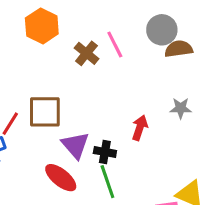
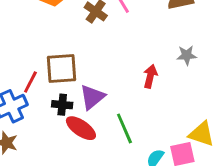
purple triangle: (75, 145) -> (92, 97), turned 36
black cross: (105, 152) -> (62, 105), moved

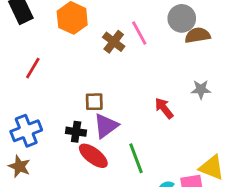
brown square: (61, 68) -> (94, 102), moved, size x0.6
red arrow: (150, 76) -> (164, 108), turned -55
red line: (30, 82) -> (33, 68), moved

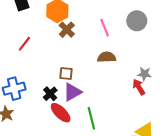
brown semicircle: (198, 35) -> (107, 57), moved
brown cross: (114, 42) -> (67, 30), moved
red arrow: (164, 108) -> (139, 87), moved
black cross: (76, 132) -> (50, 94), turned 32

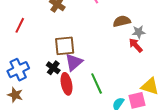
brown semicircle: (107, 57) -> (122, 21), moved
brown square: (66, 74) -> (65, 46), size x1.5
red ellipse: (61, 113) -> (66, 84), turned 45

